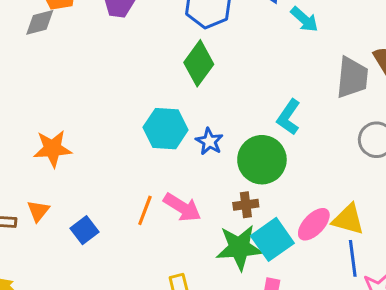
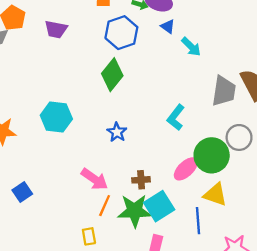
cyan hexagon: (166, 129) -> (56, 117), moved
green circle: (262, 160) -> (212, 155), moved
orange line: (145, 210) -> (105, 206), moved
pink ellipse: (314, 224) -> (186, 169), moved
blue line: (353, 258) -> (198, 221), moved

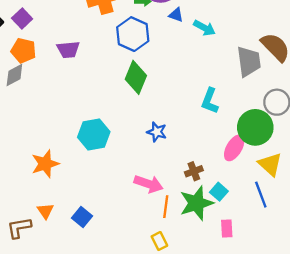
yellow triangle: (215, 195) -> (270, 164), turned 40
cyan square: (159, 206) -> (219, 192), size x0.6

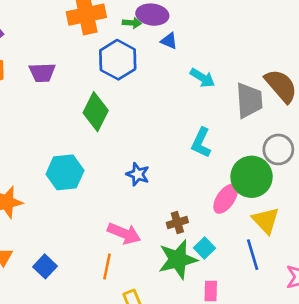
cyan arrow: (204, 28) -> (202, 78), moved
green diamond: (136, 77) -> (96, 112), moved
orange line: (166, 207) -> (107, 267), moved

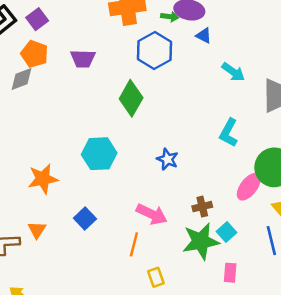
blue square: (45, 266) -> (85, 219), moved

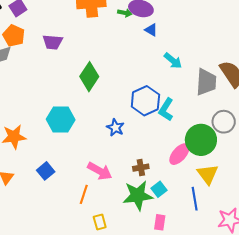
blue hexagon: (155, 51) -> (145, 101), moved

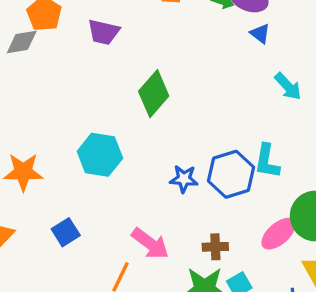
blue hexagon: (145, 101) -> (231, 174), moved
cyan L-shape: (166, 109) -> (267, 161), turned -30
blue star: (115, 128) -> (184, 179), turned -30

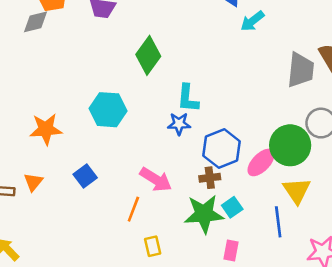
cyan arrow: (288, 86) -> (252, 21), moved, turned 100
cyan L-shape: (267, 161) -> (188, 98), moved
blue hexagon: (231, 174) -> (222, 149), moved

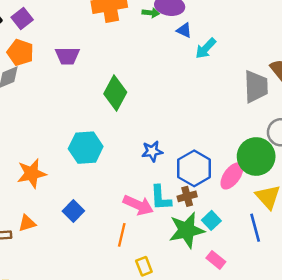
cyan L-shape: (188, 98) -> (161, 198), moved
orange triangle: (33, 182) -> (27, 223), turned 42
pink rectangle: (231, 251) -> (216, 260), turned -54

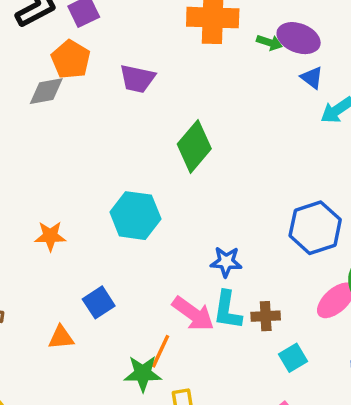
blue star: (152, 151) -> (226, 262), moved
blue hexagon: (194, 168) -> (315, 228), moved
orange star: (32, 173) -> (50, 236), size x0.7
orange triangle: (27, 223) -> (61, 337), moved
green star: (187, 230) -> (143, 373), moved, size x0.7

